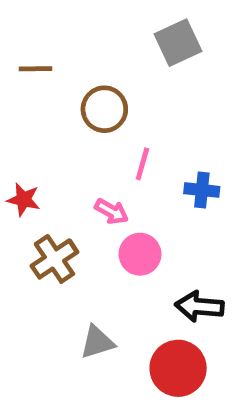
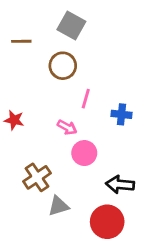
gray square: (178, 43) -> (71, 26), moved, turned -36
brown cross: (54, 259) -> (37, 177), moved

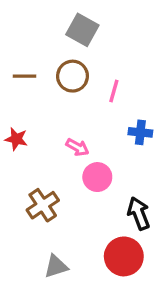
brown line: (21, 41) -> (25, 76), moved
pink line: (86, 99) -> (114, 91), moved
black arrow: (120, 185) -> (139, 213), turned 64
gray triangle: (58, 206) -> (56, 266), moved

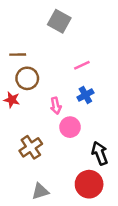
brown circle: (73, 76) -> (27, 78), moved
pink line: (114, 91) -> (82, 65), turned 49
blue cross: (140, 132) -> (85, 95), moved, turned -35
pink arrow: (77, 147) -> (56, 106), turned 49

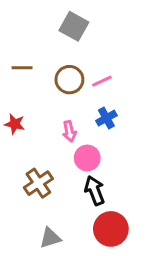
brown circle: (27, 78) -> (69, 80), moved
black arrow: (100, 153) -> (95, 191), moved

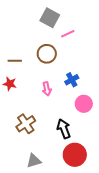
brown line: (22, 68) -> (15, 61), moved
pink line: (102, 81) -> (68, 34), moved
pink circle: (87, 158) -> (84, 104), moved

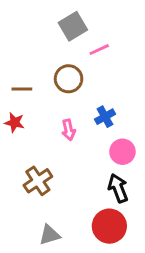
gray square: (50, 18) -> (73, 26), turned 30
black arrow: (64, 129) -> (118, 188), moved

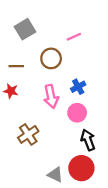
gray square: (73, 26) -> (25, 29), moved
pink arrow: (69, 130) -> (51, 96), size x1.5
pink circle: (122, 152) -> (77, 113), moved
gray triangle: (50, 235) -> (55, 175), moved, turned 42

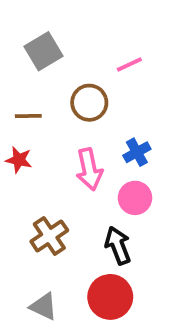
black arrow: (88, 140) -> (118, 246), moved
red circle: (81, 168) -> (110, 297), moved
gray triangle: (55, 175) -> (44, 306), moved

